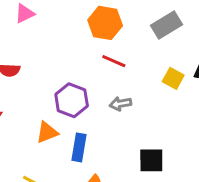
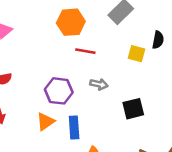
gray arrow: (120, 104) -> (99, 84), turned -144
black square: (151, 160) -> (133, 109), moved

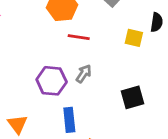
gray arrow: (99, 84) -> (84, 74), moved, turned -66
orange triangle: (45, 122) -> (17, 124), moved, turned -30

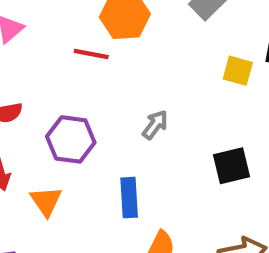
red line: (79, 37) -> (91, 54), moved
purple hexagon: (52, 81) -> (71, 139), moved

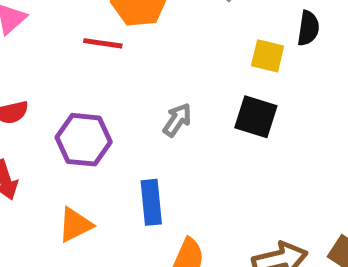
black square: (232, 166) -> (256, 117), moved, turned 33
orange triangle: (46, 201) -> (75, 225), moved, turned 40

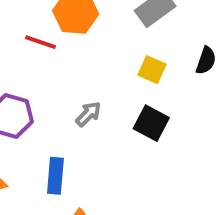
yellow square: (268, 56) -> (152, 70), moved

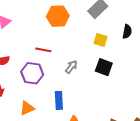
red line: (40, 42) -> (43, 50), moved

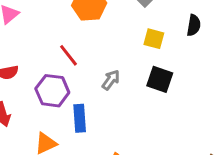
red line: (43, 50) -> (68, 55), turned 42
blue rectangle: (59, 100) -> (80, 118), moved

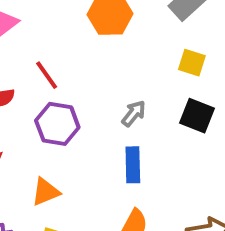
red line: (68, 55) -> (47, 75), moved
blue rectangle: (80, 118) -> (133, 165), moved

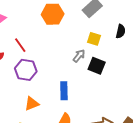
gray arrow: (134, 113) -> (79, 56), moved
orange triangle: (46, 192) -> (32, 104), moved

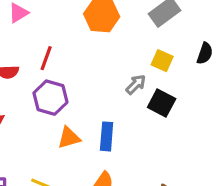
red line: (20, 45) -> (46, 58), turned 49
orange triangle: (32, 104) -> (69, 138), moved

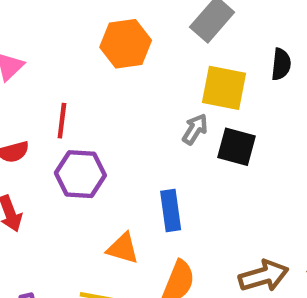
yellow square: (162, 61) -> (224, 88), size x1.5
orange triangle: (69, 138) -> (123, 248), moved, turned 45

